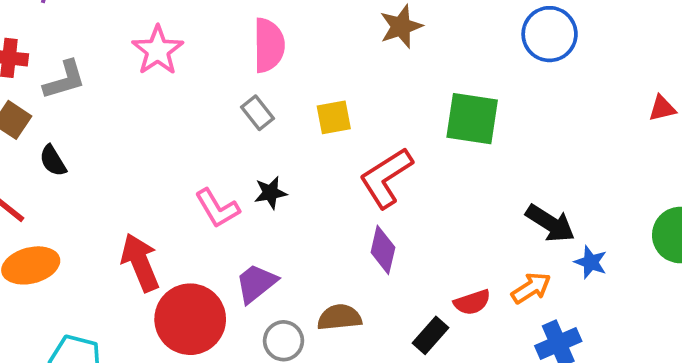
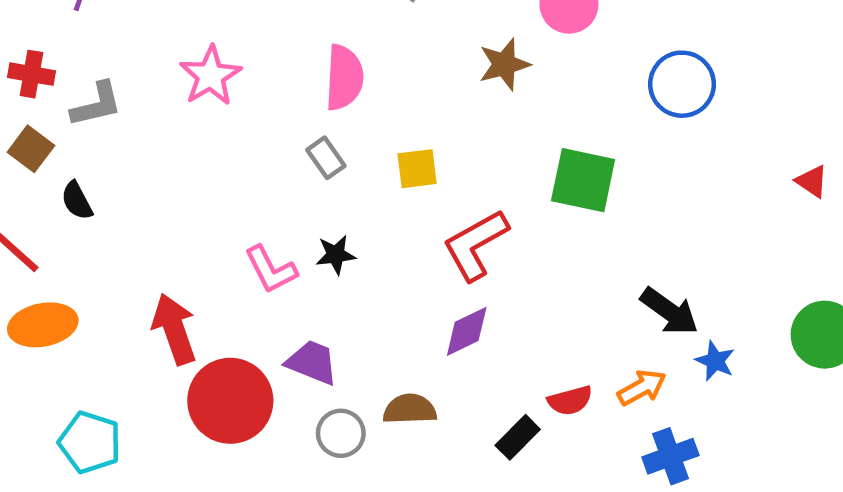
red triangle: (662, 108) -> (812, 181), turned 44
purple diamond: (383, 250) -> (467, 331), turned 48
purple trapezoid: (256, 283) -> (312, 362), turned 57

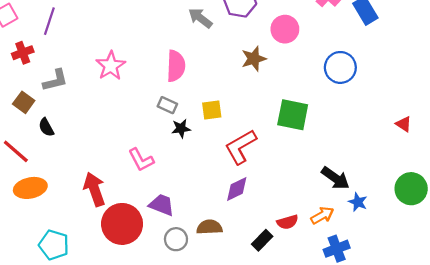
red cross: (31, 74) -> (23, 53), moved, turned -30
gray rectangle: (326, 158) -> (167, 105), turned -30
red triangle: (812, 181) -> (404, 124), moved
black star: (336, 255) -> (181, 129), moved

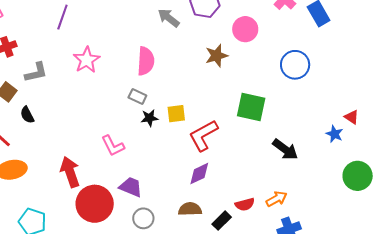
purple line: (49, 21) -> (62, 17), moved
yellow square: (212, 110) -> (176, 114), moved
black arrow: (335, 178) -> (285, 149), moved
blue star: (358, 202) -> (334, 134), moved
brown semicircle: (209, 227) -> (190, 209), moved

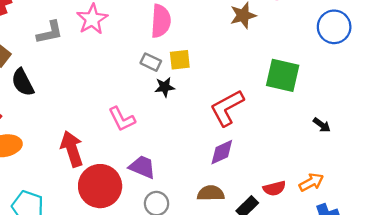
gray L-shape: (36, 72) -> (50, 32), moved
yellow square: (176, 114) -> (180, 60), moved
black semicircle: (27, 115) -> (23, 82), size x1.4
black arrow: (285, 149) -> (322, 125), size x0.6

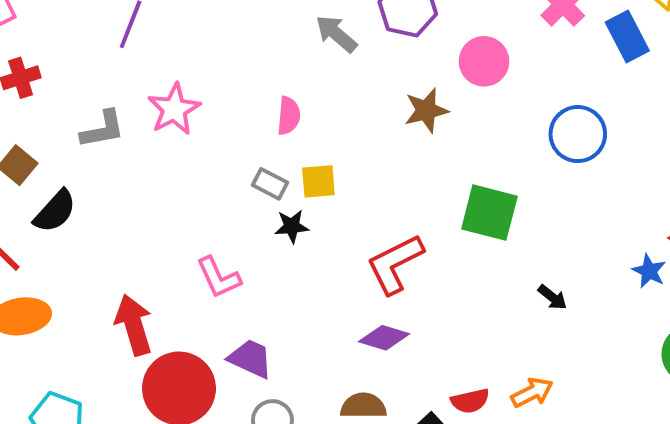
pink semicircle: (161, 21) -> (289, 116), size x0.7
black semicircle: (23, 82) -> (55, 211), turned -112
purple diamond: (222, 152) -> (384, 338), turned 40

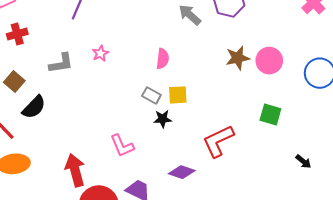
pink circle: (484, 61) -> (269, 61), moved
pink star: (174, 109) -> (100, 53), size x0.6
green square: (489, 213) -> (270, 114), size x0.7
purple diamond: (384, 338) -> (182, 172), moved

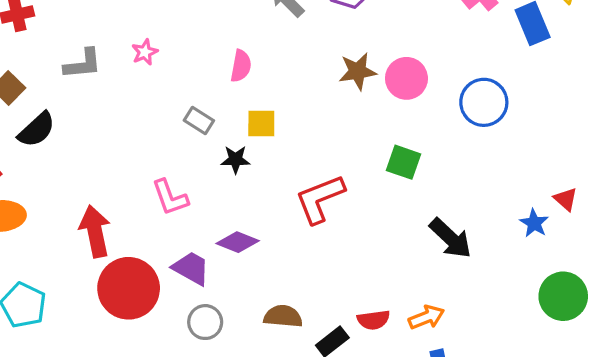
gray rectangle: (151, 95) -> (199, 120), moved
black arrow: (303, 162) -> (451, 238), size x1.8
purple diamond: (182, 172) -> (238, 242), moved

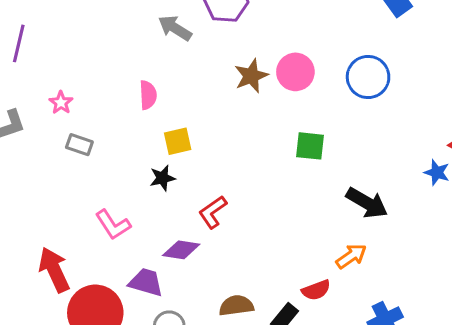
gray rectangle: (199, 120) -> (79, 145), moved
red L-shape: (320, 199) -> (213, 212), moved, size x0.7
orange arrow: (426, 317) -> (351, 256), moved

